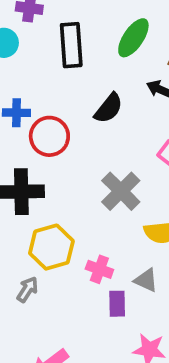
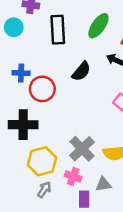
gray cross: (121, 191) -> (82, 149), moved
gray triangle: (146, 280) -> (103, 184), turned -35
gray arrow: (27, 289) -> (44, 190), moved

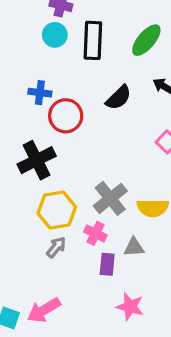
cyan circle: (14, 27) -> (55, 35), moved
black cross: (23, 125) -> (37, 160), turned -32

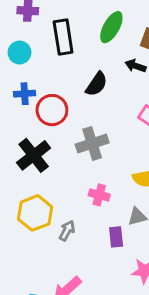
cyan circle: (55, 35) -> (19, 53), moved
gray cross: (110, 198) -> (92, 144), moved, turned 32
yellow hexagon: (57, 210) -> (35, 213), moved
pink cross: (95, 233) -> (99, 195), moved

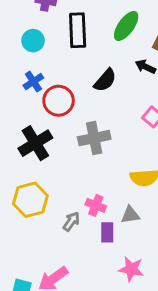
blue cross: (25, 94) -> (33, 82), turned -36
pink cross: (99, 195) -> (96, 205), moved
gray arrow: (67, 231) -> (71, 221), moved

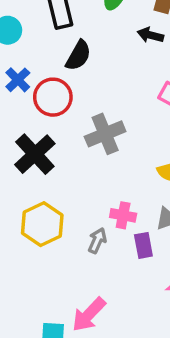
black semicircle: (105, 80) -> (78, 55), moved

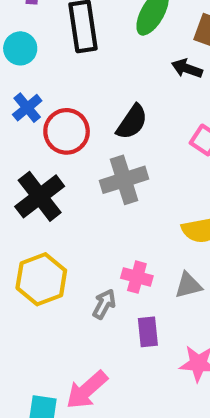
black semicircle: (78, 55) -> (132, 122), moved
purple rectangle: (143, 245) -> (148, 332), moved

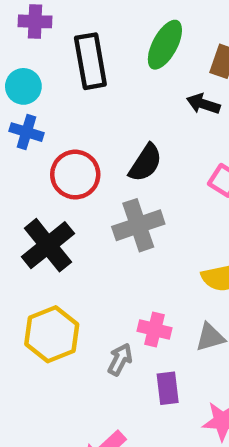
blue cross: (27, 108) -> (27, 132), moved, turned -32

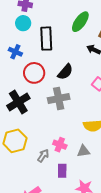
black rectangle: (90, 61) -> (46, 39), moved
cyan circle: (23, 86) -> (23, 23), moved

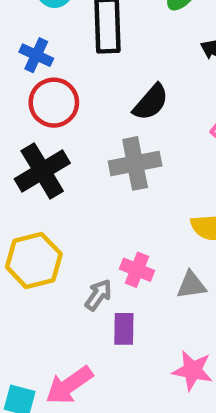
red circle: (34, 73) -> (54, 103), moved
purple rectangle: (62, 171) -> (124, 329), moved

